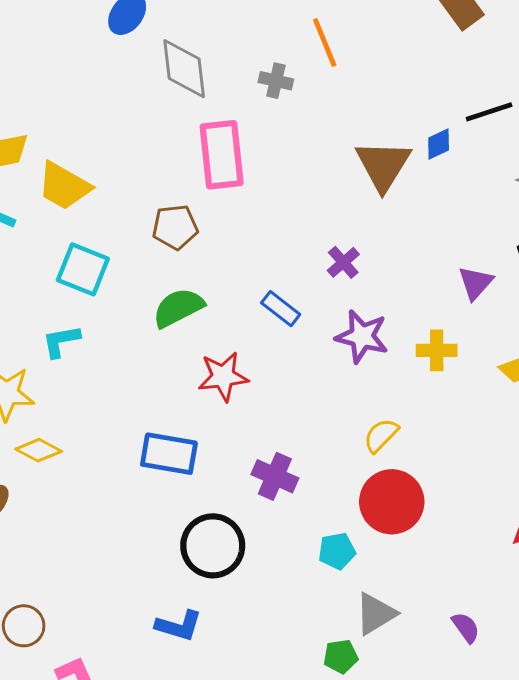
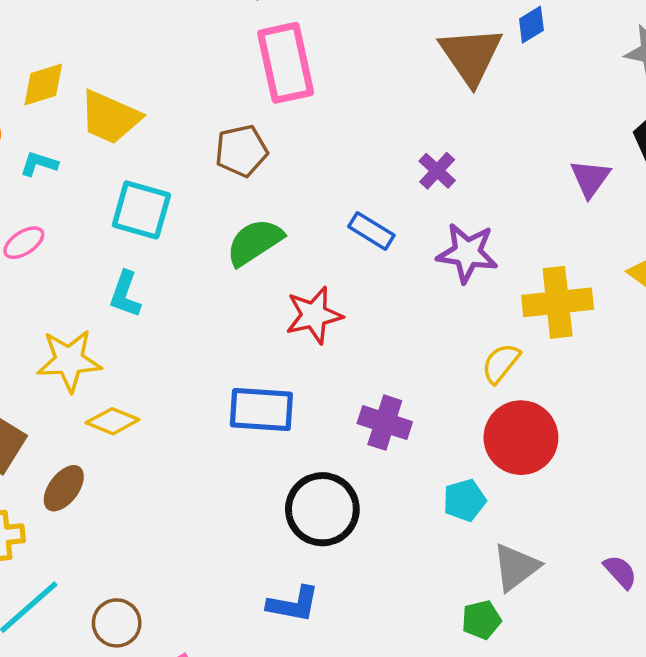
cyan L-shape: (61, 341) -> (125, 294), turned -54
yellow cross: (437, 350) -> (558, 302), moved, size x1.5

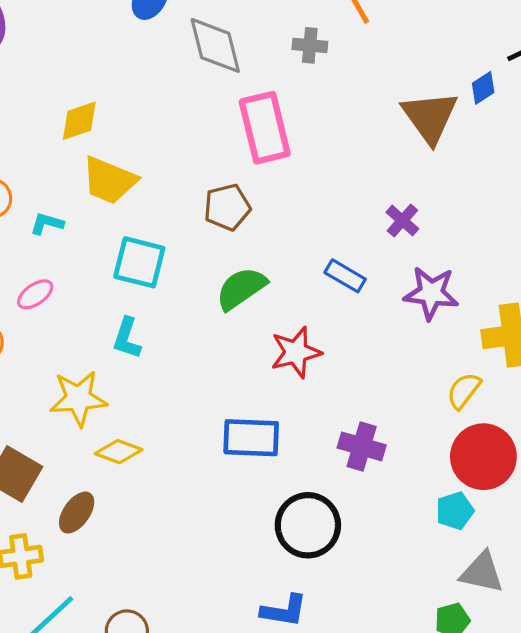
yellow diamond: (43, 84) -> (79, 121), moved
cyan pentagon: (464, 500) -> (455, 511), moved
gray triangle: (516, 567) -> (482, 572), turned 51

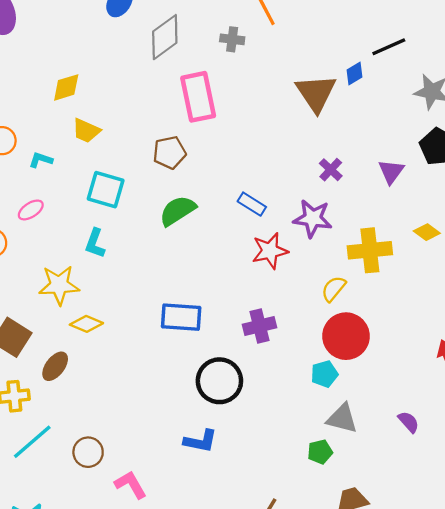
gray diamond: (215, 45) -> (165, 37), turned 66
yellow trapezoid: (109, 180) -> (86, 131), size x0.7
purple cross: (402, 220) -> (331, 170), moved
red star: (296, 352) -> (270, 251), moved
purple cross: (362, 446) -> (260, 326), turned -32

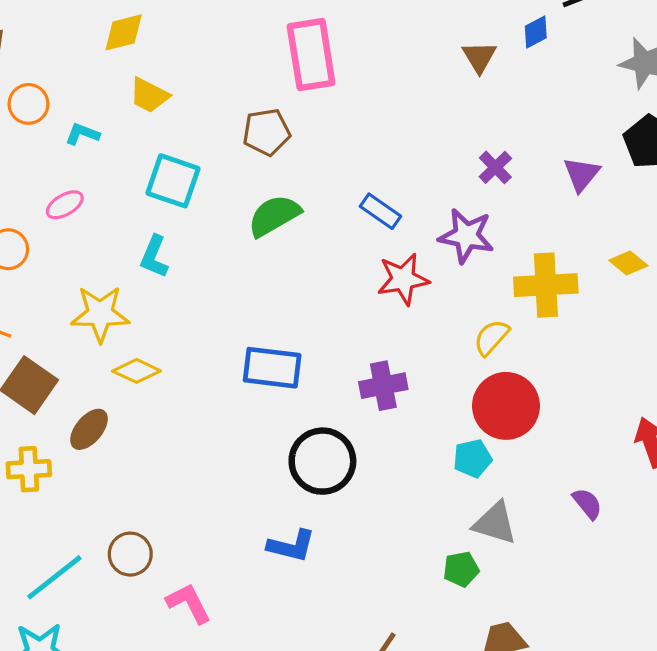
brown triangle: (316, 93) -> (479, 57), size x0.6
purple semicircle: (409, 422) -> (587, 504), moved
cyan line: (32, 442) -> (54, 577), moved

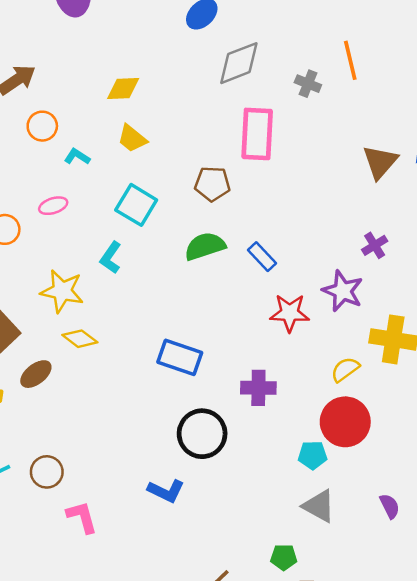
brown triangle: (479, 57) -> (380, 162), size x1.4
blue rectangle: (380, 211) -> (262, 257), moved
green pentagon: (461, 569) -> (284, 557), moved

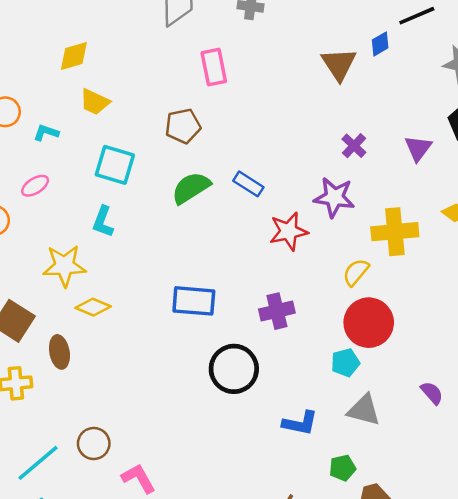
pink rectangle: (257, 134) -> (214, 67), size x0.7
brown ellipse: (36, 374) -> (59, 352), turned -48
blue L-shape: (166, 491) -> (300, 423), moved

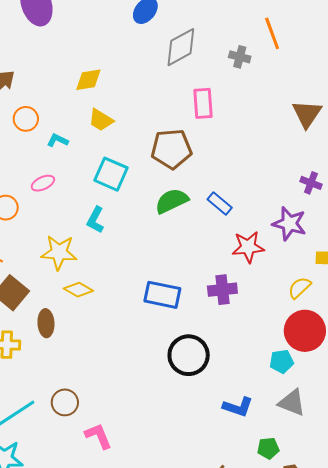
brown pentagon: (183, 126) -> (171, 149), size x1.4
purple cross: (354, 146) -> (311, 183), turned -30
purple cross: (277, 311) -> (222, 290), moved

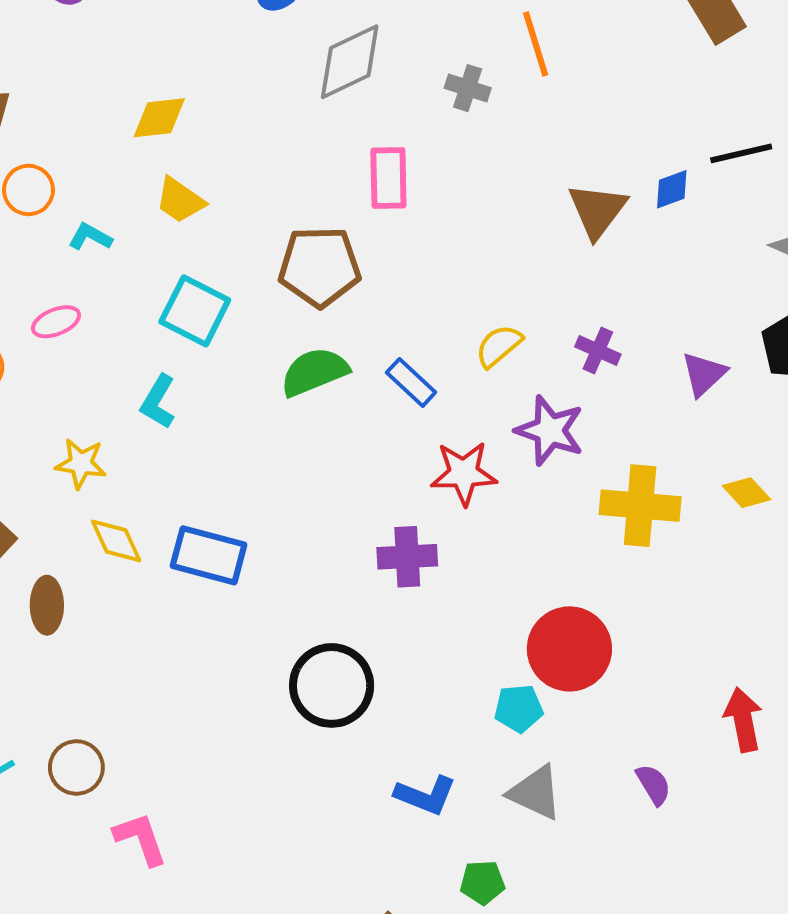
yellow star: (59, 252) -> (81, 463), size x0.7
yellow semicircle: (299, 288) -> (499, 346), moved
yellow diamond: (78, 290) -> (116, 541), turned 32
blue rectangle: (162, 295) -> (209, 555), moved

